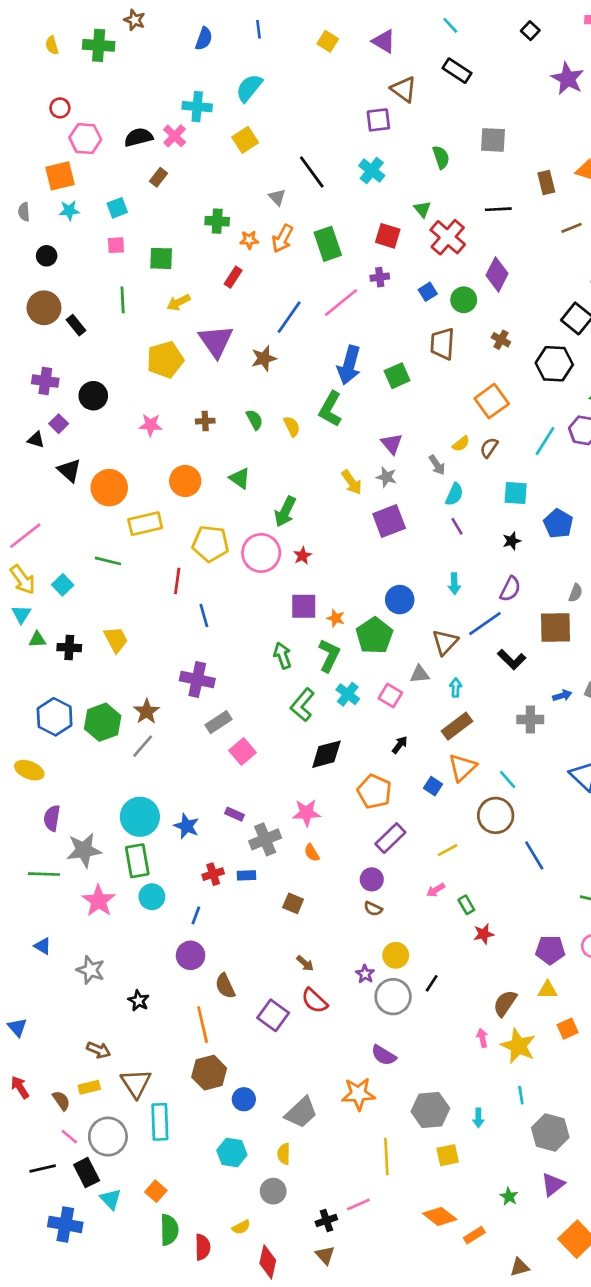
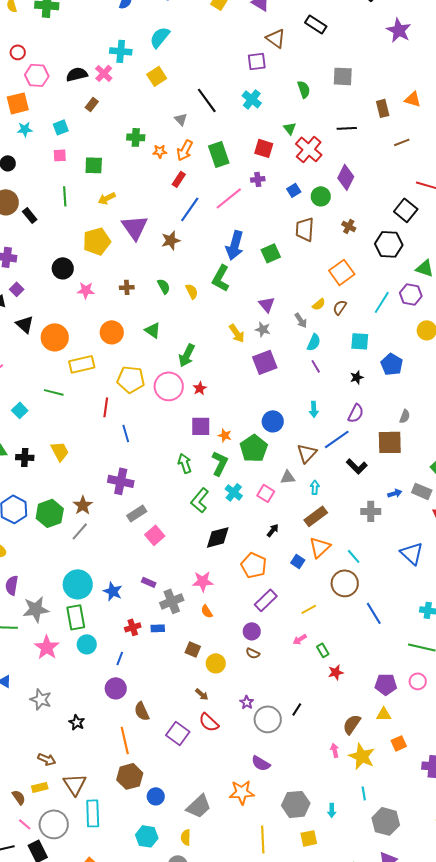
red rectangle: (233, 277) -> (179, 179), moved
black circle: (93, 396) -> (63, 268), moved
yellow circle: (396, 955) -> (216, 663), moved

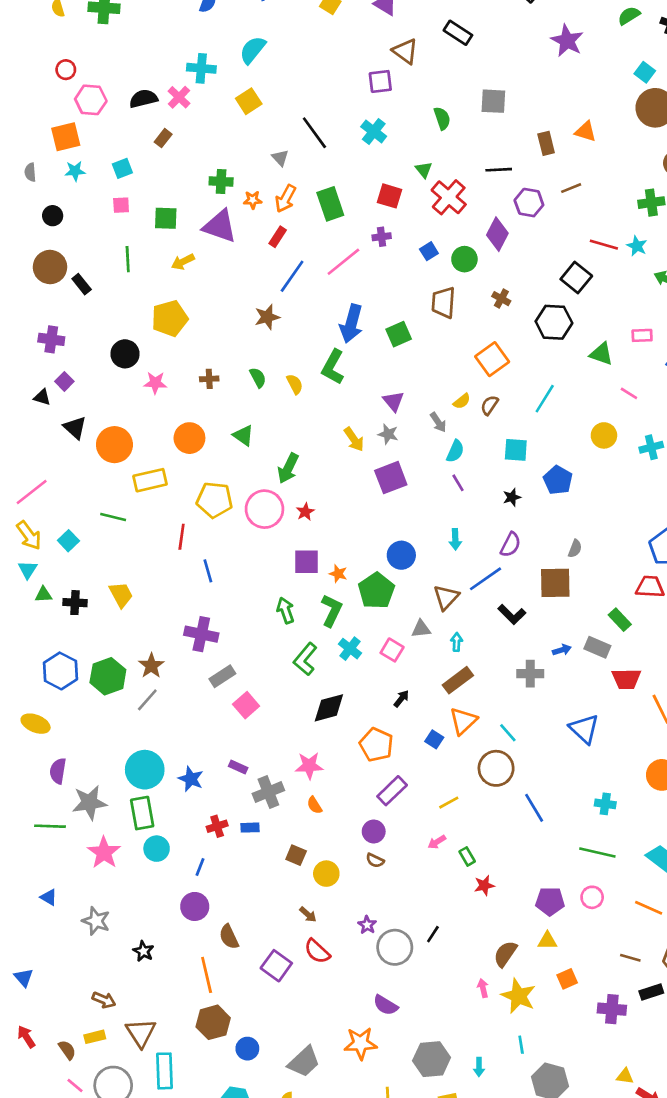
purple triangle: (135, 227) -> (220, 226), moved, turned -36
purple hexagon: (411, 294) -> (529, 203), moved

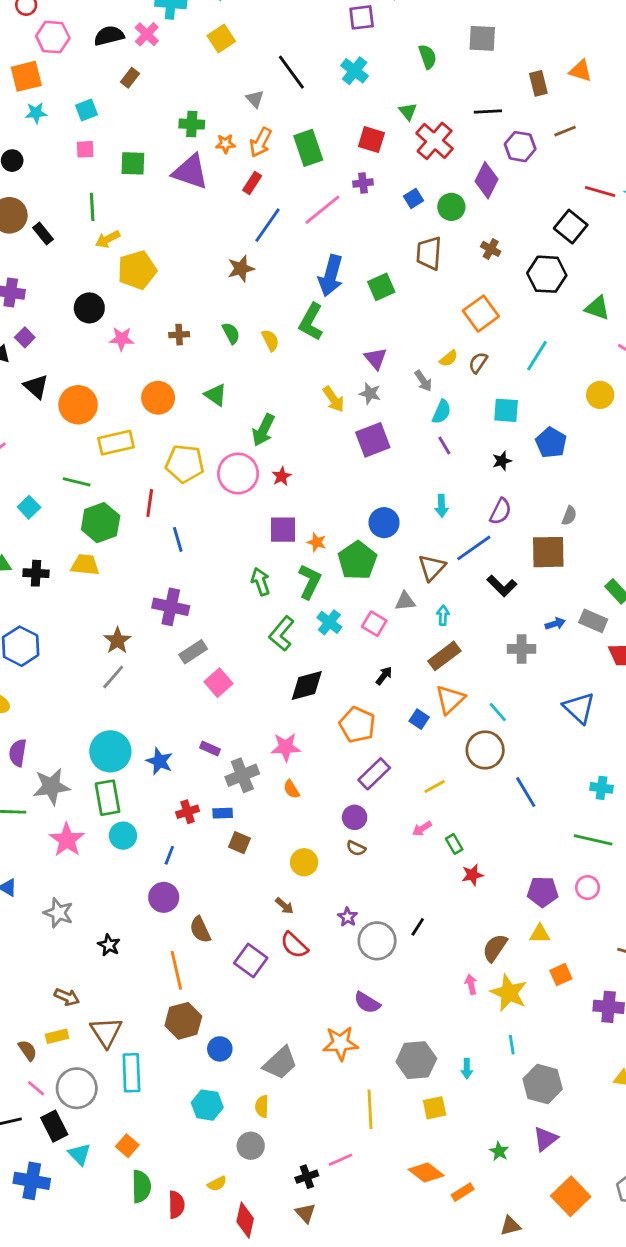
yellow arrow: (183, 262) -> (108, 239), moved
yellow trapezoid: (121, 595) -> (85, 565), turned -56
green hexagon: (108, 676) -> (101, 523), moved
brown square: (296, 855) -> (239, 843), moved

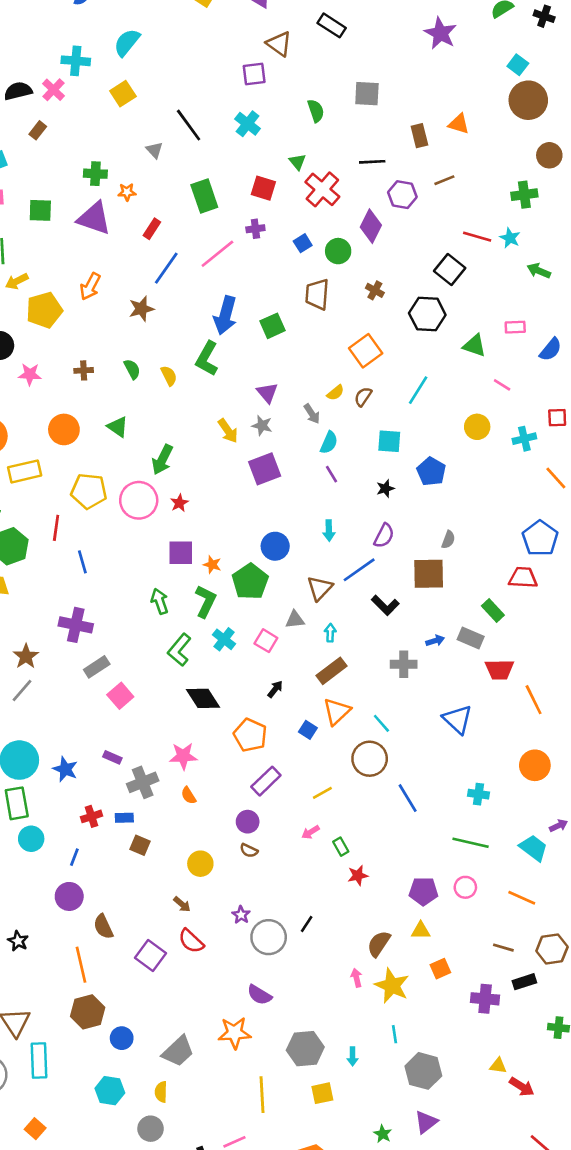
orange arrow: (261, 142) -> (90, 286), moved
black diamond: (307, 685) -> (203, 698), turned 72

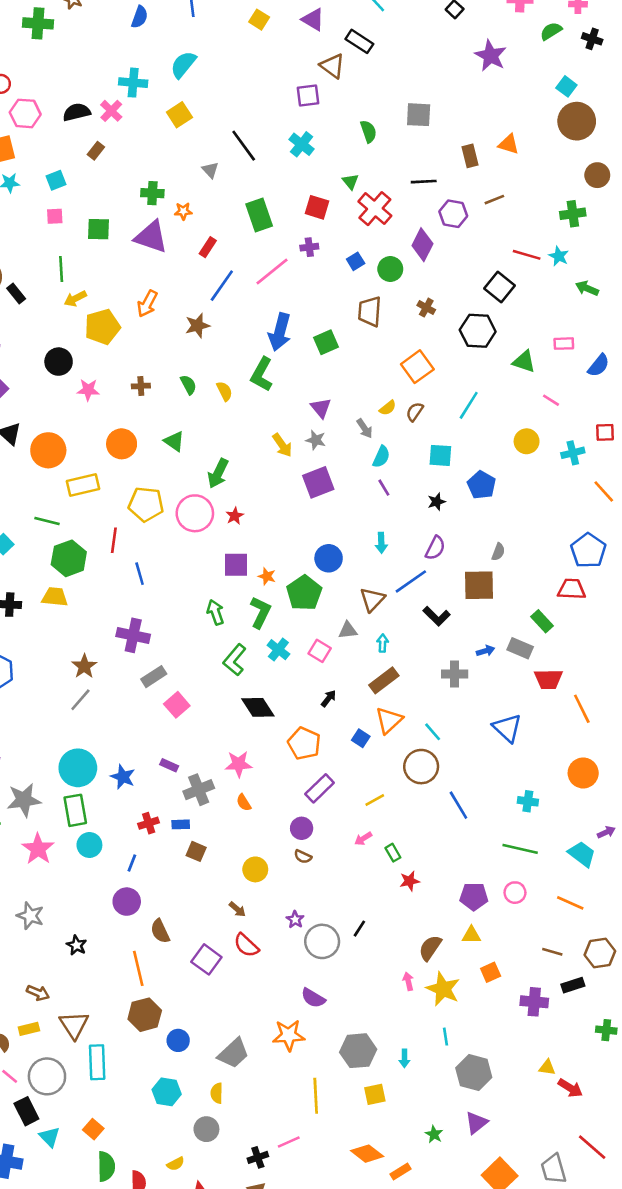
black rectangle: (332, 25) -> (359, 41), moved

